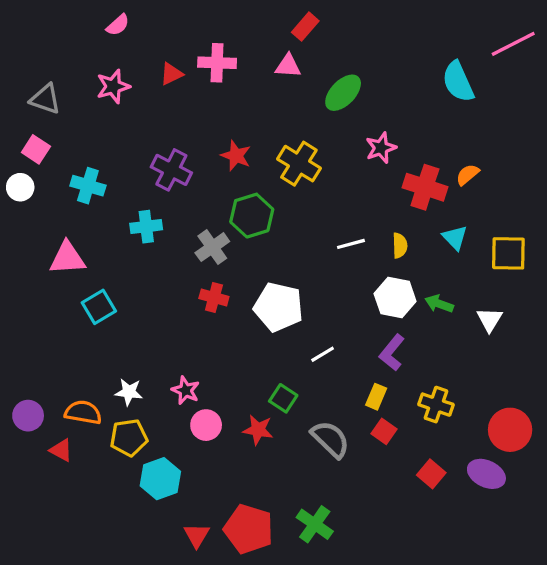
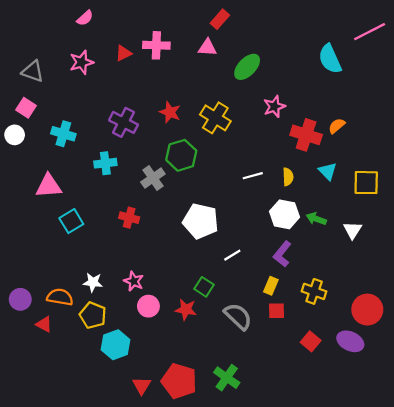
red cross: (214, 297) -> (129, 218), moved
red square: (384, 431) -> (277, 311), turned -36
yellow pentagon: (129, 438) -> (93, 315), turned 30

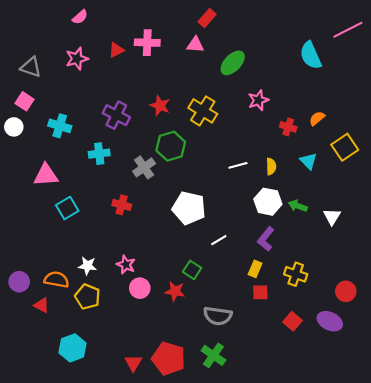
red cross: (306, 135) -> (288, 127), size x0.6
yellow square: (366, 183) -> (345, 147), moved, turned -35
red circle: (367, 310) -> (346, 291), size x0.7
gray semicircle: (238, 316) -> (218, 316), moved, turned 144
cyan hexagon: (116, 345) -> (73, 348), moved

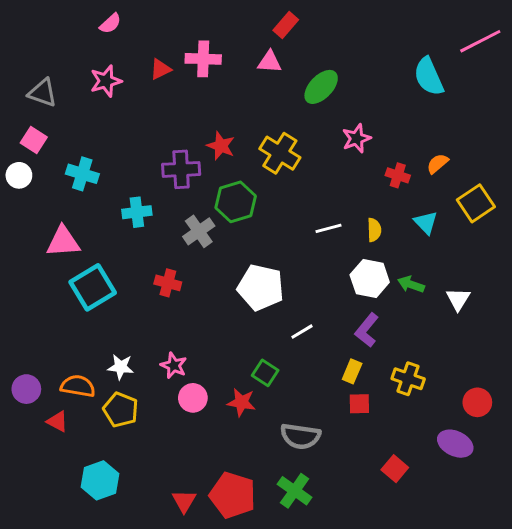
purple cross: (116, 115) -> (181, 169), moved, turned -30
cyan square: (67, 208) -> (93, 287), size x1.4
red square: (292, 321) -> (395, 469), moved

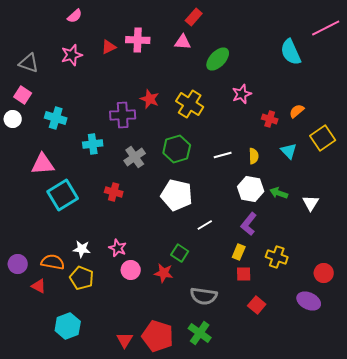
green hexagon: (236, 202) -> (177, 149), moved
red square: (395, 469) -> (257, 305), moved

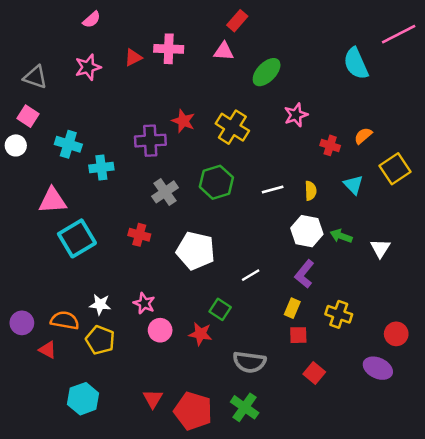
cyan cross: (93, 144) -> (101, 168), moved
white pentagon: (177, 195) -> (196, 251), moved
red triangle: (125, 340) -> (153, 399), moved

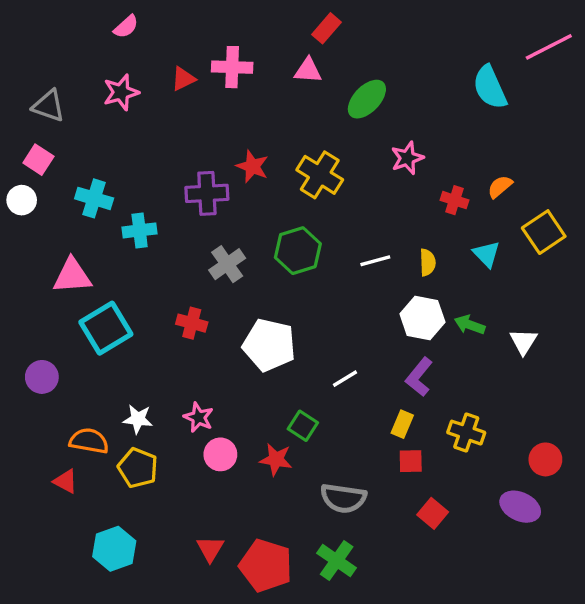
purple circle: (22, 323) -> (42, 377), moved

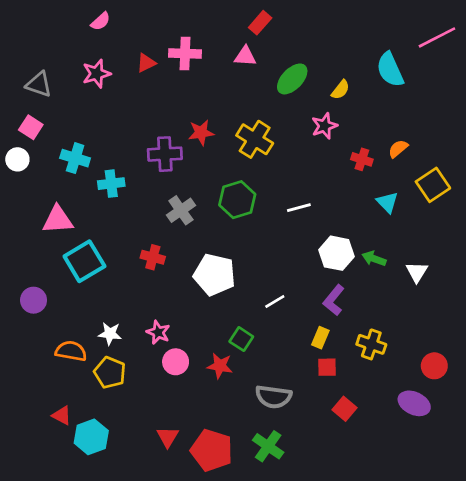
red star: (252, 166) -> (201, 133), turned -30
yellow semicircle: (428, 262) -> (340, 90), moved, turned 40
red triangle: (65, 481) -> (62, 415), moved

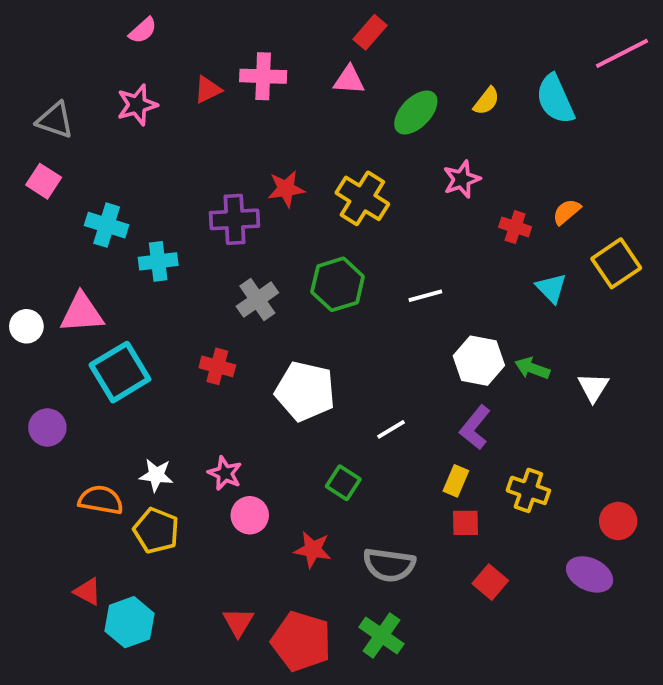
yellow semicircle: (340, 90) -> (486, 101), moved
white circle: (17, 159) -> (26, 326), moved
red star: (220, 366) -> (313, 550), moved

